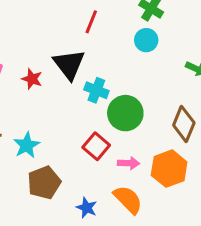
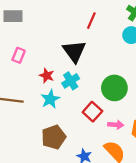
red star: (32, 79) -> (47, 76), moved
cyan cross: (96, 90) -> (71, 81), moved, turned 35
cyan star: (27, 145) -> (50, 99), moved

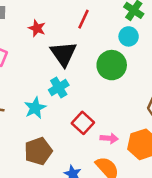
red star: (47, 76) -> (37, 28), moved
green circle: (114, 88) -> (112, 65), moved

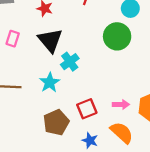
black triangle: (63, 54) -> (50, 40), moved
red square: (83, 123) -> (87, 109), moved, turned 30

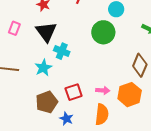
cyan cross: (70, 62) -> (62, 51), turned -35
orange semicircle: (122, 133) -> (102, 114), turned 50
blue star: (90, 140) -> (66, 119), moved

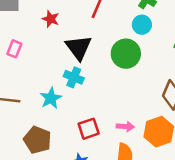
black triangle: (46, 32) -> (79, 47), moved
brown pentagon: (47, 102) -> (37, 140), moved, turned -30

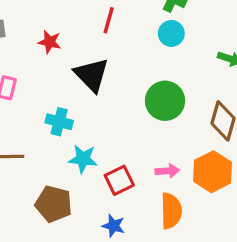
green circle: (126, 54) -> (165, 101), moved
cyan cross: (74, 77) -> (59, 122), moved
cyan star: (51, 98) -> (83, 159), moved, turned -30

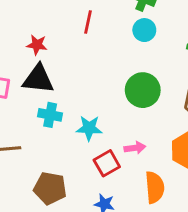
black triangle: (92, 75) -> (38, 79), moved, turned -36
cyan star: (83, 159) -> (89, 128), moved
pink arrow: (167, 171) -> (135, 148), moved

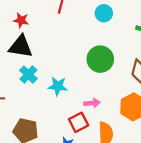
cyan cross: (50, 115) -> (28, 75), turned 30
red square: (107, 163) -> (79, 122), moved

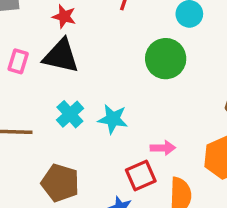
green circle: (100, 59) -> (166, 59), moved
cyan cross: (28, 75) -> (70, 114), moved

